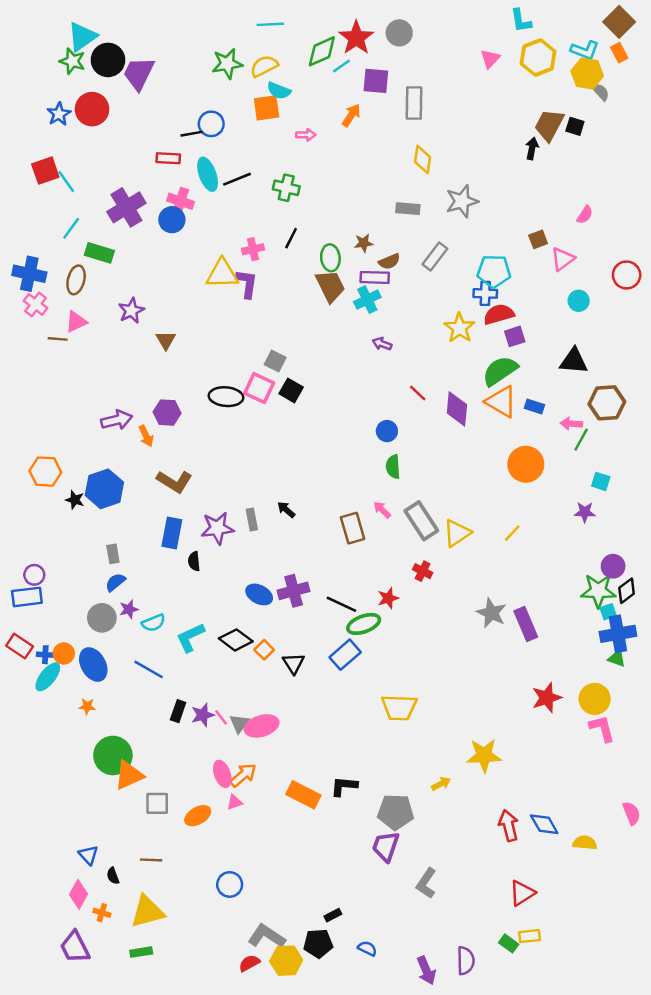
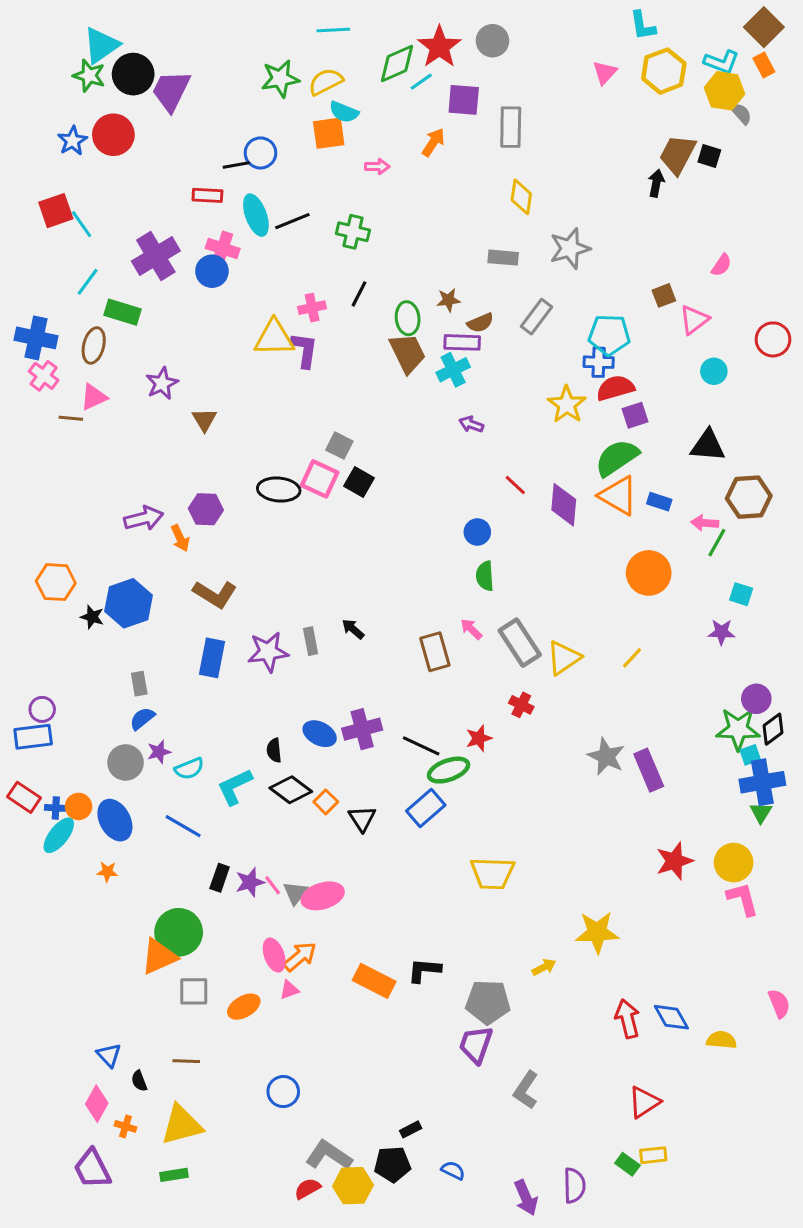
black semicircle: (194, 561) -> (274, 750), moved
green triangle: (617, 658) -> (761, 813), turned 42
green circle: (113, 755) -> (179, 932), moved

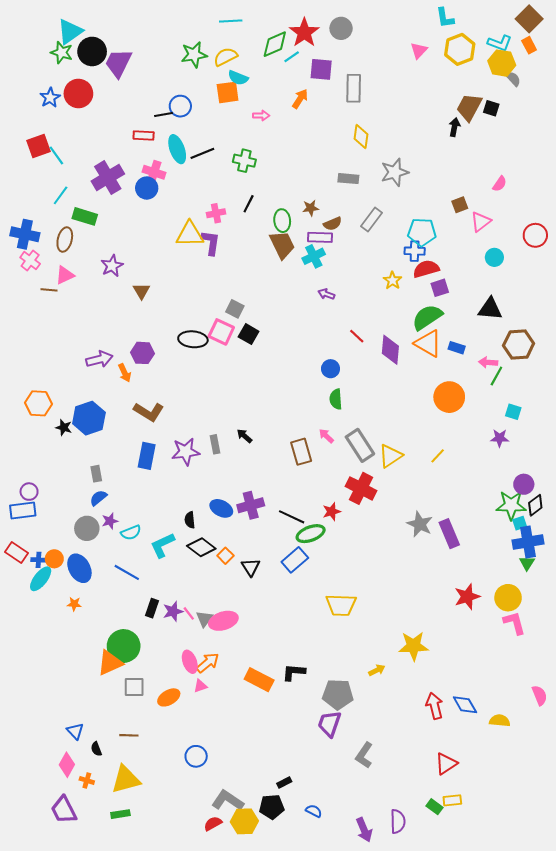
yellow star: (567, 405) -> (392, 280), size x0.7
red cross: (521, 705) -> (361, 488), size x1.8

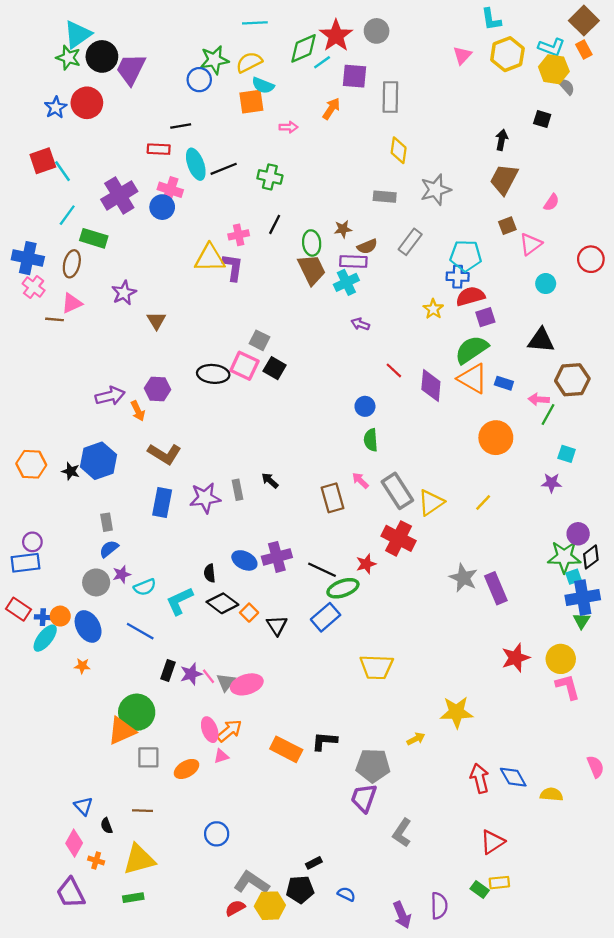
blue circle: (180, 106) -> (199, 80), moved
brown trapezoid: (469, 107) -> (504, 179), moved
orange hexagon: (39, 403) -> (31, 464), moved

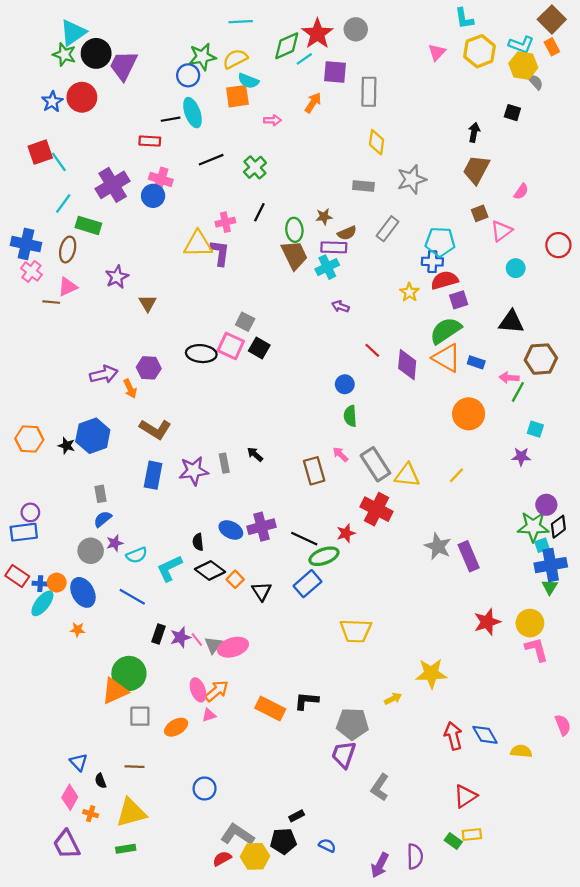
cyan ellipse: (196, 164) -> (193, 113), moved
green cross: (270, 177) -> (255, 167), turned 35
yellow triangle: (431, 503) -> (407, 475), turned 40
purple arrow: (402, 915) -> (380, 865), turned 50

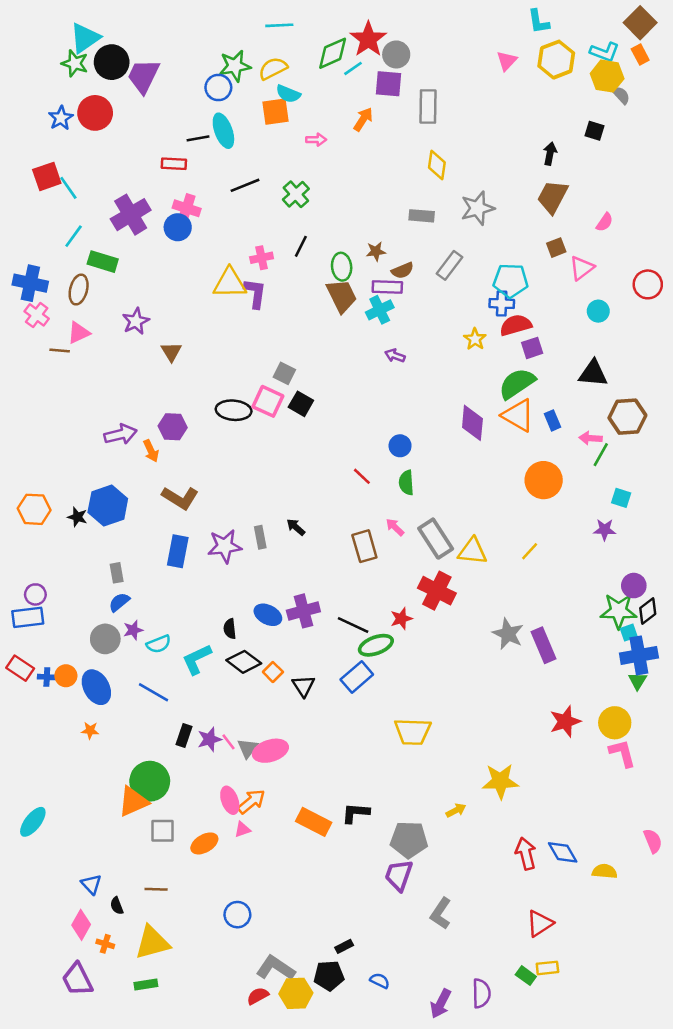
gray circle: (356, 29) -> (396, 54), moved
red line: (372, 350) -> (362, 476), moved
blue rectangle: (476, 362) -> (552, 420), turned 49
cyan ellipse: (42, 603) -> (33, 822), moved

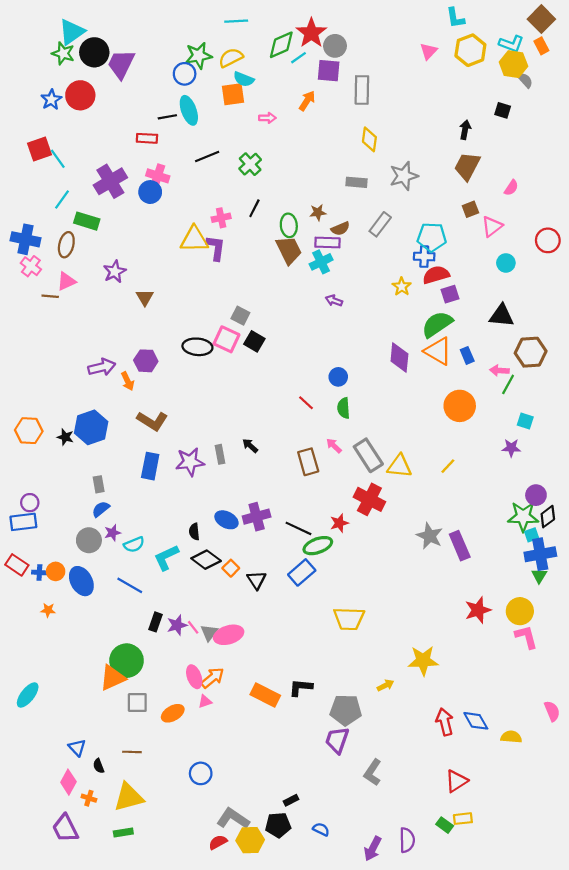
orange star: (90, 730) -> (48, 610), moved

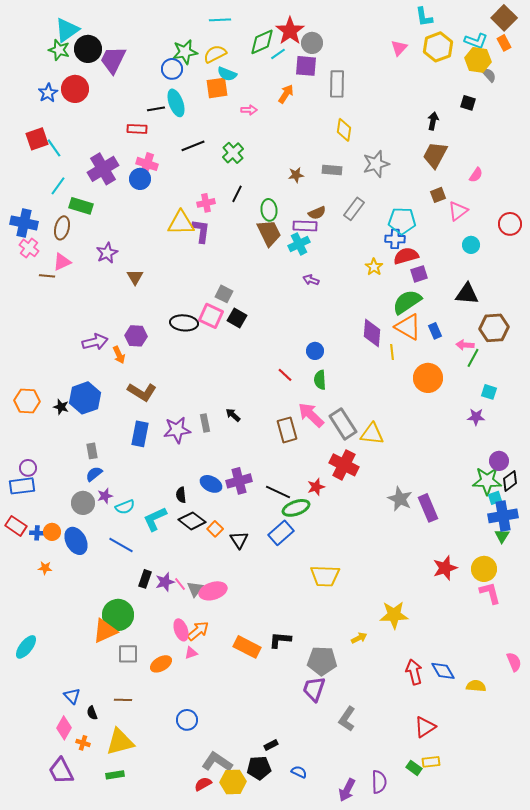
brown star: (318, 212) -> (296, 175), moved
pink arrow: (334, 446) -> (311, 415), size x1.8
yellow line: (448, 466) -> (392, 352), moved, turned -49

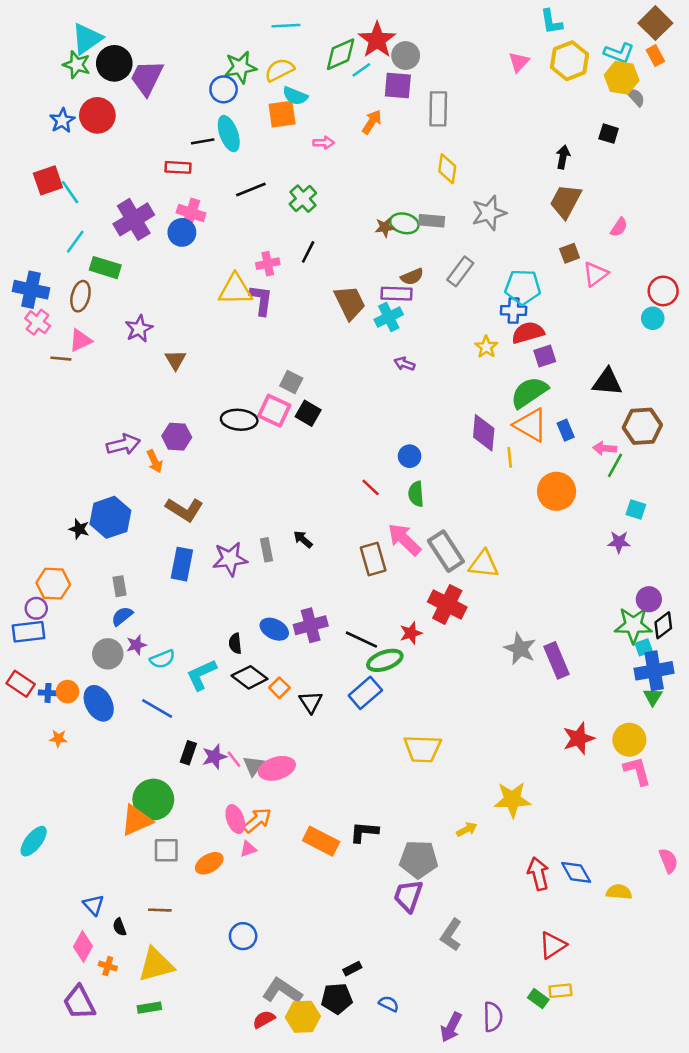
green ellipse: (269, 210) -> (404, 223), moved, turned -70
cyan circle: (471, 245) -> (653, 318), moved
orange hexagon: (27, 401) -> (53, 584), moved

